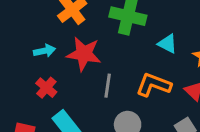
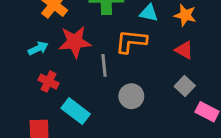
orange L-shape: (154, 85) -> (131, 41), moved

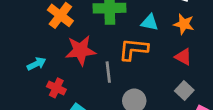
cyan arrow: (38, 48) -> (36, 64), moved

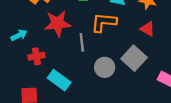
red cross: (56, 88) -> (36, 56), turned -35
gray square: (184, 91) -> (134, 58), moved, size x1.5

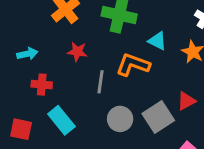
red star: (58, 23) -> (77, 52), size x0.6
red triangle: (147, 29) -> (186, 101), moved, turned 49

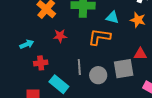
gray line: (101, 82) -> (79, 67), moved
red triangle: (186, 101) -> (140, 54), turned 40
gray square: (158, 117) -> (124, 69), turned 35

